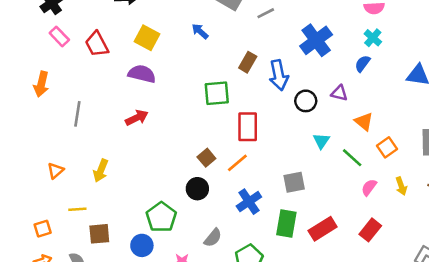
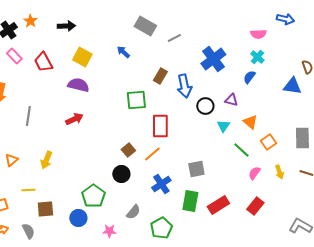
cyan triangle: (321, 141) -> (223, 126), moved

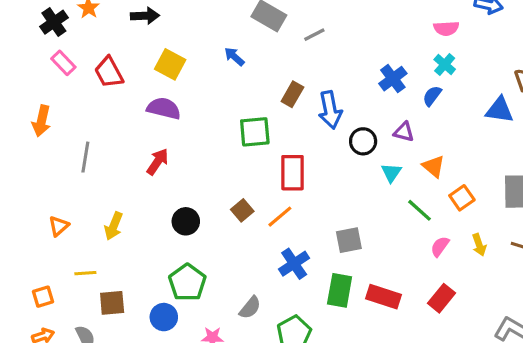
blue cross: (213, 59) -> (393, 79), moved, size x0.7
red arrow: (74, 119) -> (158, 162), turned -30
black circle: (121, 174) -> (186, 221), moved
red rectangle: (218, 205) -> (383, 297), turned 50

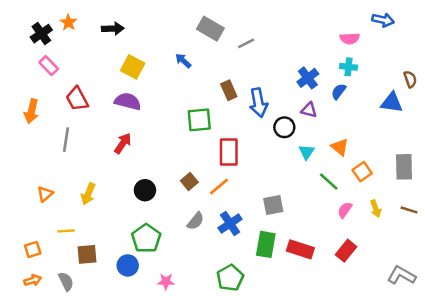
cyan cross: (445, 64) -> (348, 67), turned -35
red trapezoid: (109, 72) -> (77, 99), moved
brown rectangle: (292, 94) -> (229, 90), turned -54
purple triangle: (404, 132) -> (309, 110), moved
gray semicircle: (250, 308) -> (196, 221), moved

